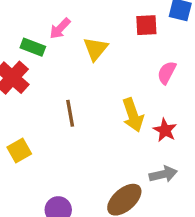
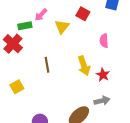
red square: (146, 25) -> (83, 14), moved, turned 32
green rectangle: (33, 47) -> (25, 26), turned -32
pink semicircle: (167, 73) -> (104, 41), turned -32

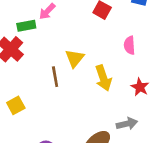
yellow triangle: (62, 27) -> (75, 58), moved
red star: (103, 75) -> (140, 87), moved

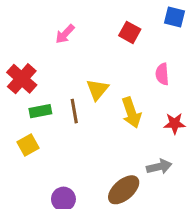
green rectangle: (26, 26) -> (40, 111), moved
red star: (140, 87) -> (175, 123), turned -30

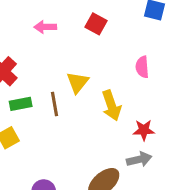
red square: (130, 32) -> (96, 24), moved
pink arrow: (65, 34) -> (45, 27), turned 45
red star: (175, 123) -> (144, 130), moved

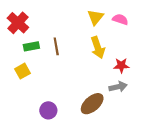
pink semicircle: (142, 67) -> (120, 19), turned 112
yellow triangle: (78, 82) -> (96, 17), moved

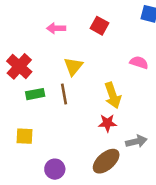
yellow triangle: (96, 17) -> (73, 66), moved
red star: (121, 65) -> (107, 123), moved
yellow square: (22, 71) -> (25, 136), moved, turned 32

